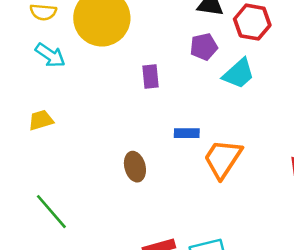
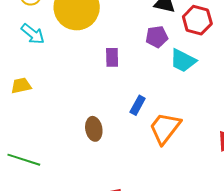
cyan trapezoid: (239, 74) -> (183, 61), turned 64
blue rectangle: (187, 133) -> (138, 105), turned -66
green line: (51, 212) -> (24, 160), turned -36

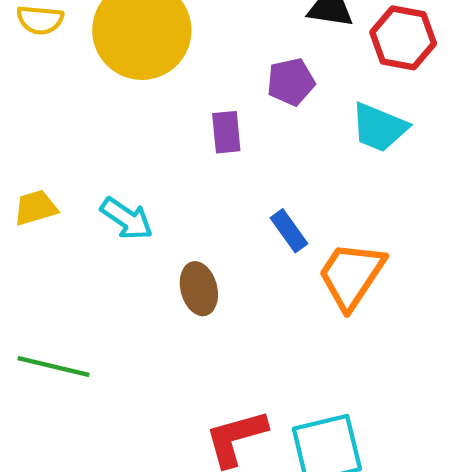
cyan arrow: (33, 34) -> (127, 219), moved
purple pentagon: (157, 37) -> (291, 82), moved
blue rectangle: (138, 105) -> (289, 231), turned -60

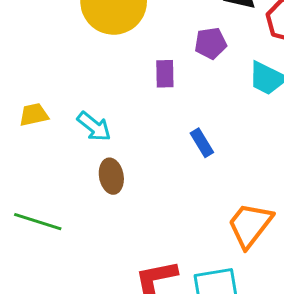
orange trapezoid: (351, 275) -> (250, 225), moved
brown ellipse: (199, 289) -> (111, 176), moved

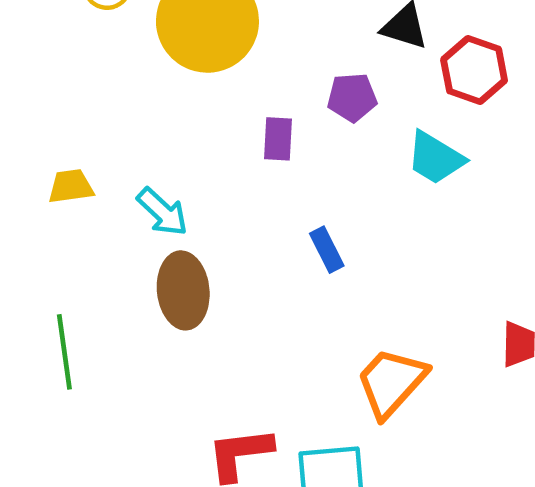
brown ellipse: (111, 176) -> (183, 290), size x1.4
green line: (38, 222) -> (64, 352), turned 60

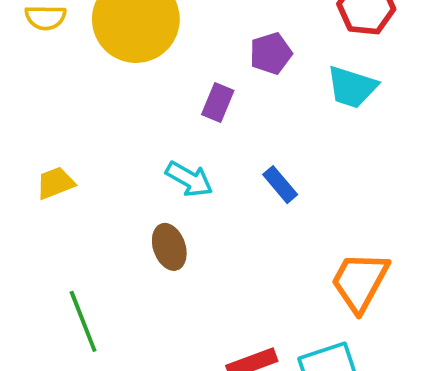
purple rectangle: (278, 139) -> (218, 103), turned 33
cyan arrow: (162, 212) -> (189, 179), moved
brown ellipse: (183, 290) -> (169, 247), size x0.7

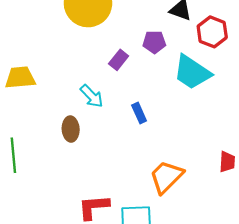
cyan trapezoid: (352, 87) -> (192, 72), size x1.4
yellow trapezoid: (55, 183) -> (20, 78), size x1.4

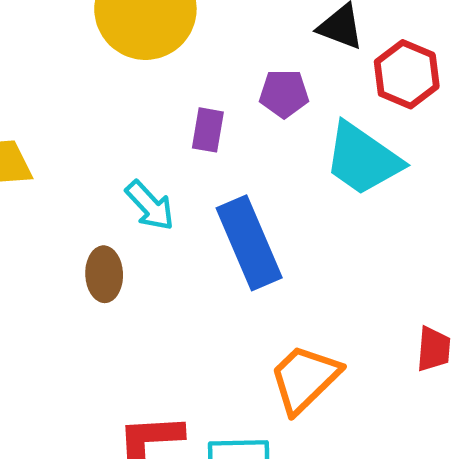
purple rectangle: (119, 60) -> (208, 130), turned -30
blue rectangle: (139, 113) -> (249, 243), size x2.0

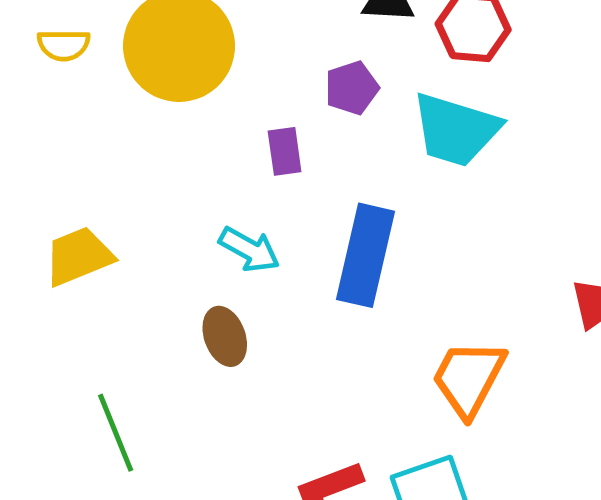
blue rectangle: (249, 243) -> (365, 255), turned 54

